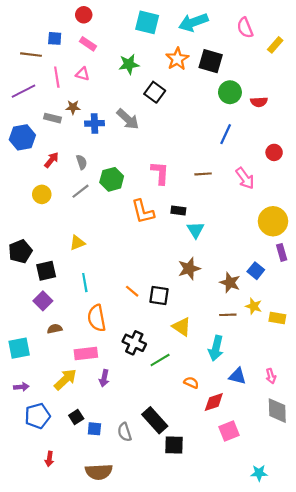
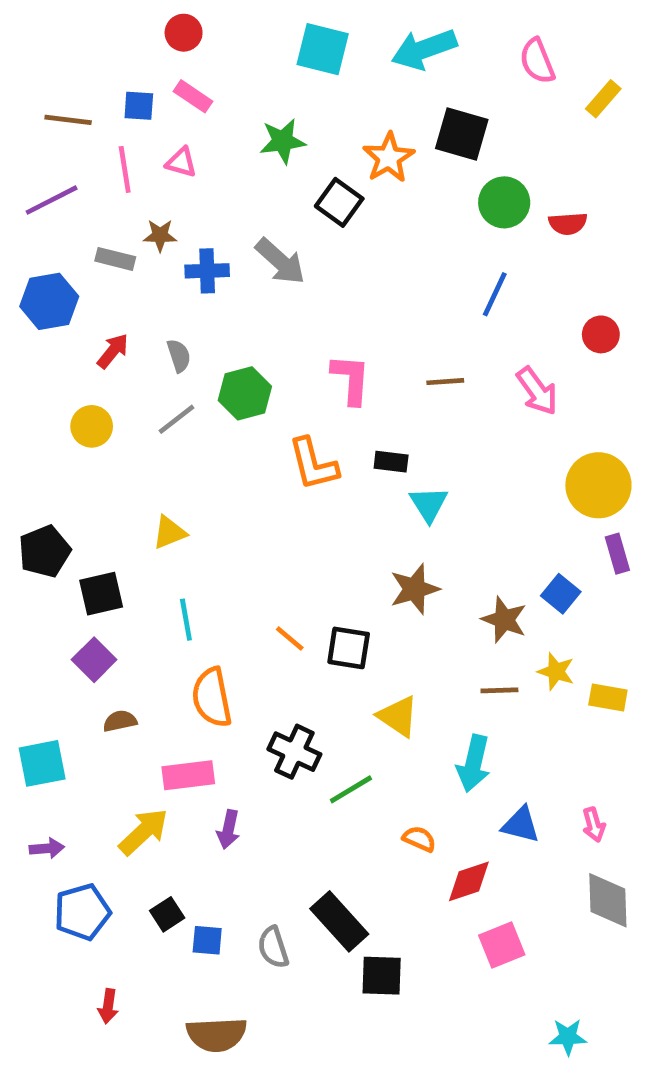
blue square: (55, 38) -> (139, 106), moved
orange star: (177, 59) -> (389, 158), moved

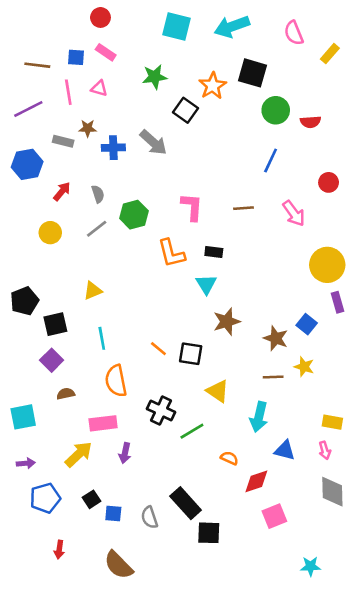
cyan triangle: (429, 504) -> (206, 284), moved
yellow rectangle: (608, 697) -> (332, 422), moved
brown semicircle: (217, 1035) -> (119, 565), turned 48

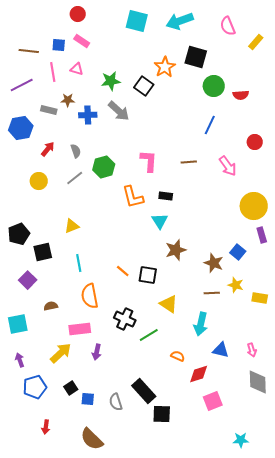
green star: (155, 77) -> (111, 81), moved
purple square: (52, 360) -> (28, 280), moved
yellow rectangle: (332, 422) -> (260, 298), moved
purple arrow: (26, 463) -> (20, 360), turned -104

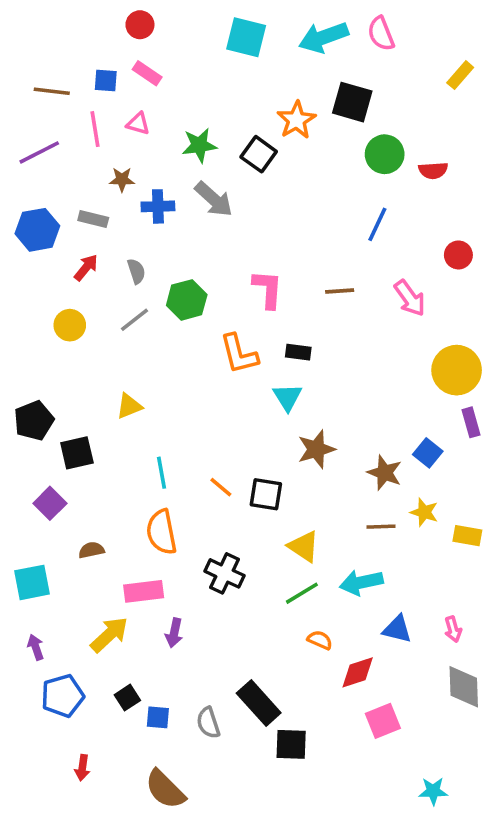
pink semicircle: (228, 26) -> (381, 34), moved
gray rectangle: (49, 110) -> (93, 219), moved
cyan line: (79, 263) -> (162, 473), moved
cyan arrow: (201, 324) -> (361, 582), turned 65
green line: (149, 335) -> (302, 593), moved

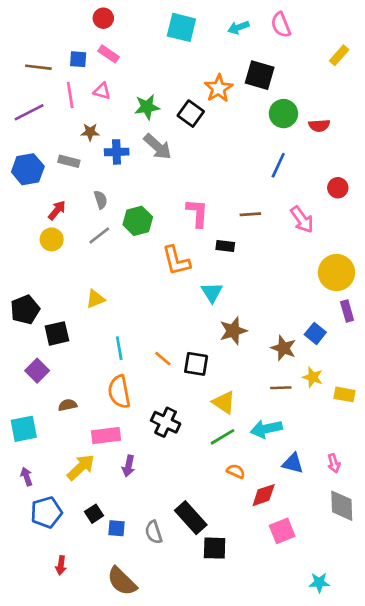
cyan arrow: (323, 37) -> (238, 27), size x0.6
red arrow: (86, 268) -> (57, 210), moved
black rectangle: (298, 352) -> (225, 246), moved

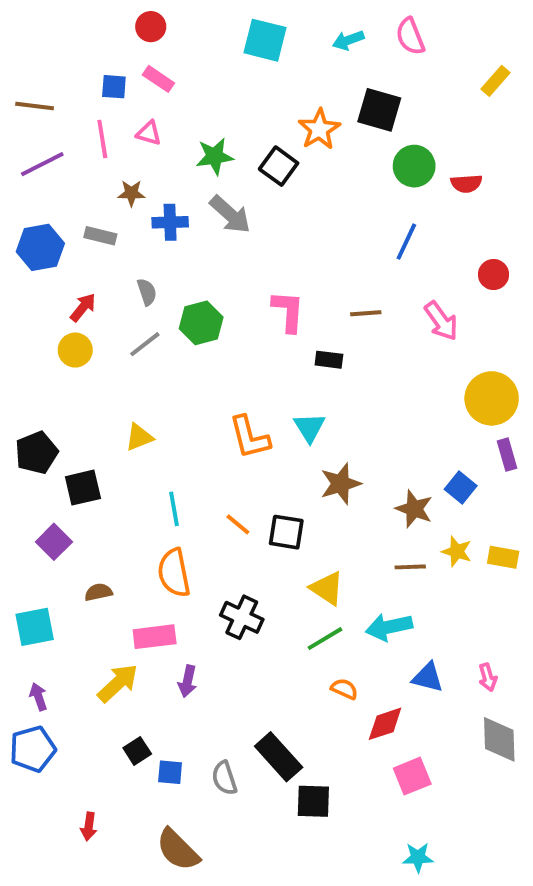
brown line: (38, 67) -> (35, 106), moved
orange L-shape: (176, 261) -> (249, 437), moved
yellow rectangle: (344, 394) -> (503, 557), moved
blue pentagon: (46, 512) -> (33, 749), moved
cyan star: (319, 583) -> (418, 857), moved

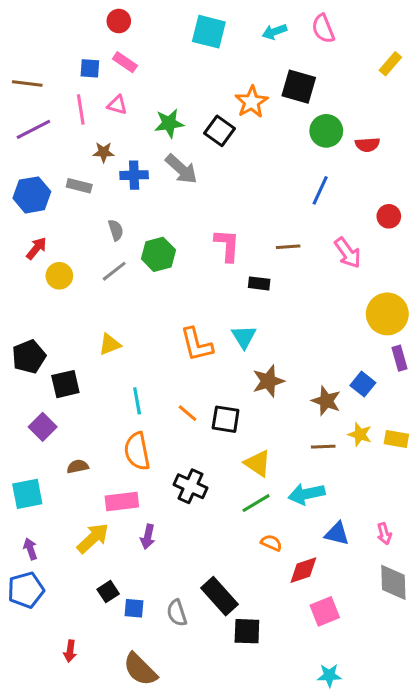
red arrow: (83, 307) -> (36, 248), moved

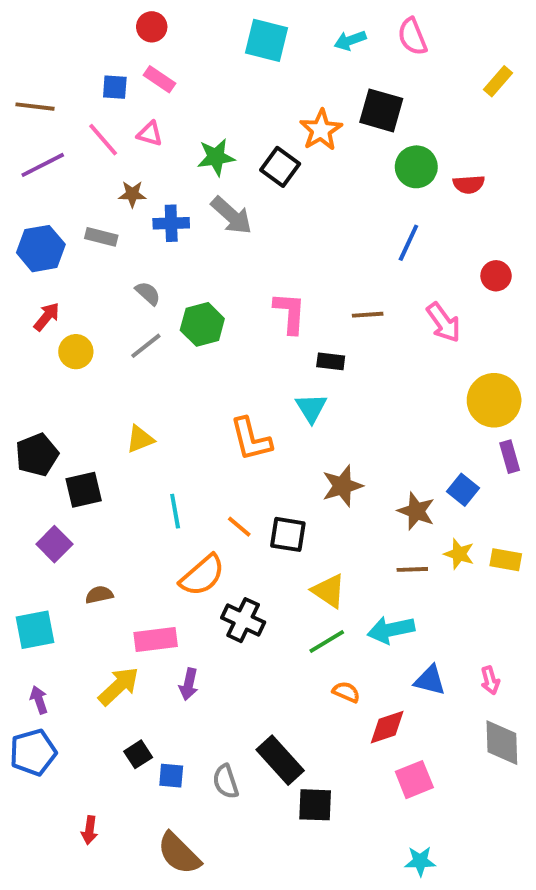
pink line: (81, 110) -> (103, 140), turned -32
gray semicircle: (116, 230) -> (148, 293), turned -30
cyan triangle: (244, 337) -> (311, 408), moved
orange semicircle: (137, 451) -> (202, 575), moved, turned -120

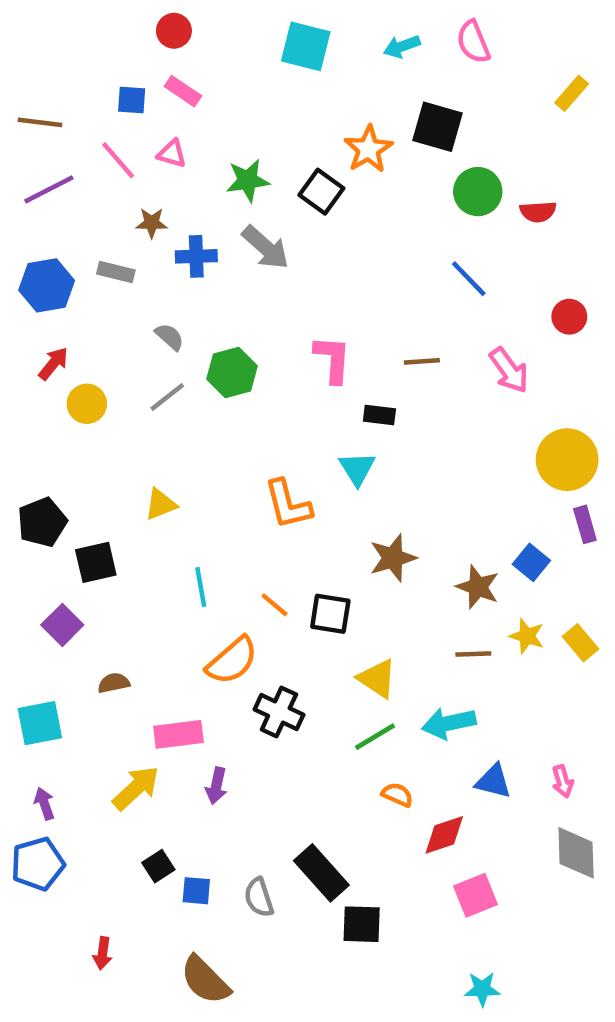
blue line: (408, 243) -> (469, 279), turned -69
yellow rectangle: (506, 560) -> (581, 643), turned 40

